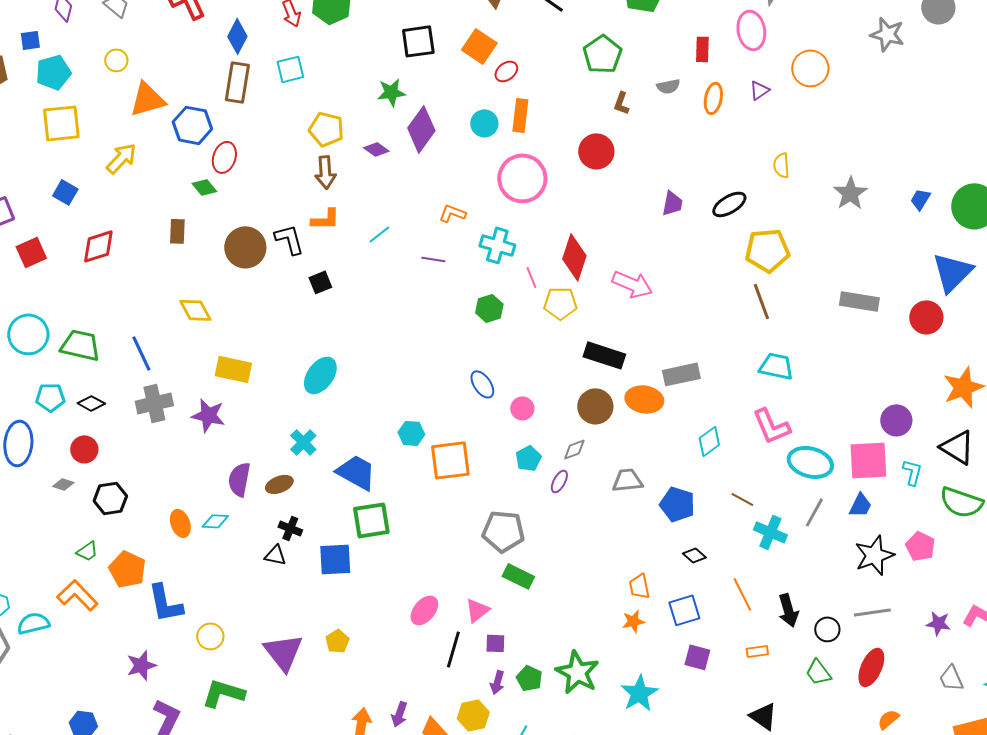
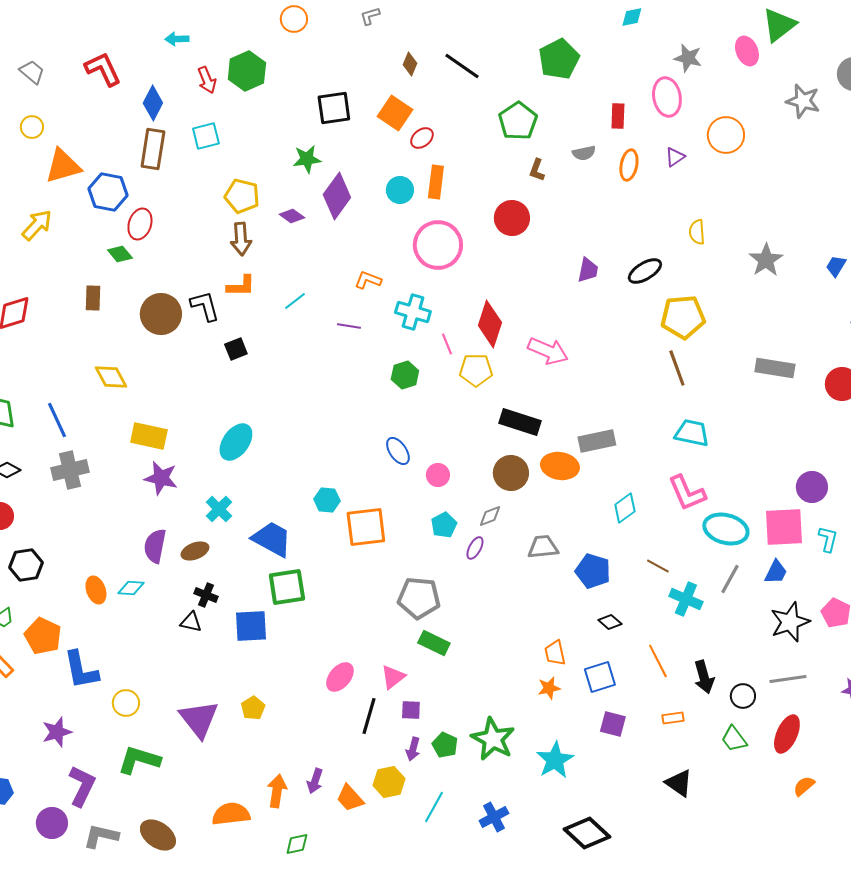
purple star: (208, 415) -> (161, 478), moved

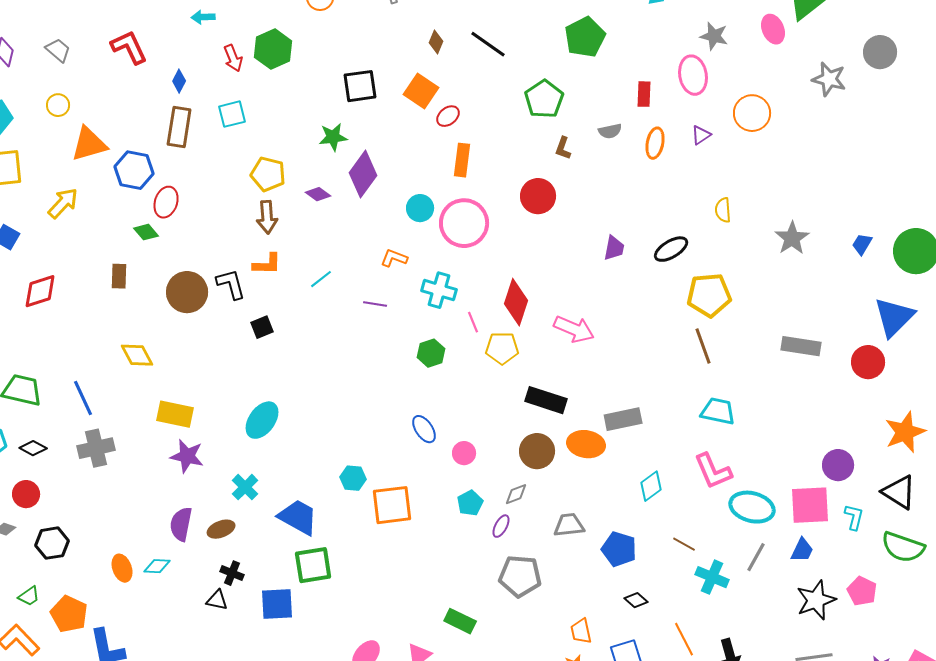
blue diamond: (153, 103) -> (179, 81), size x0.7
cyan circle: (400, 190) -> (420, 208), moved
gray pentagon: (419, 598) -> (520, 576), moved

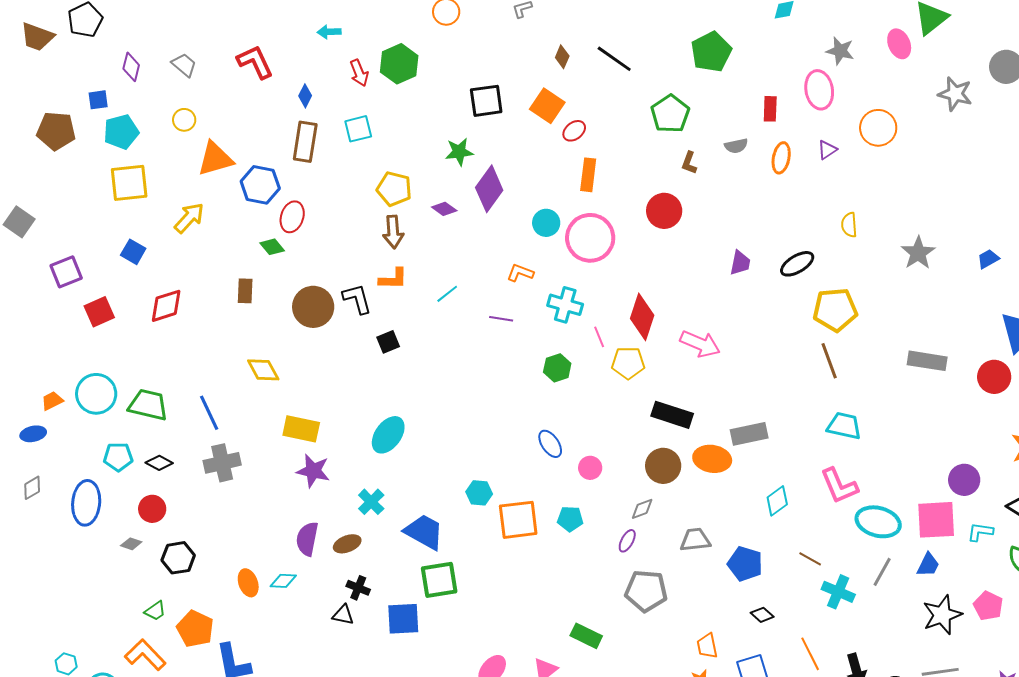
blue trapezoid: (862, 244) -> (988, 259), turned 30
cyan pentagon: (470, 503) -> (570, 519), moved, turned 30
cyan L-shape: (854, 517) -> (980, 532), turned -96

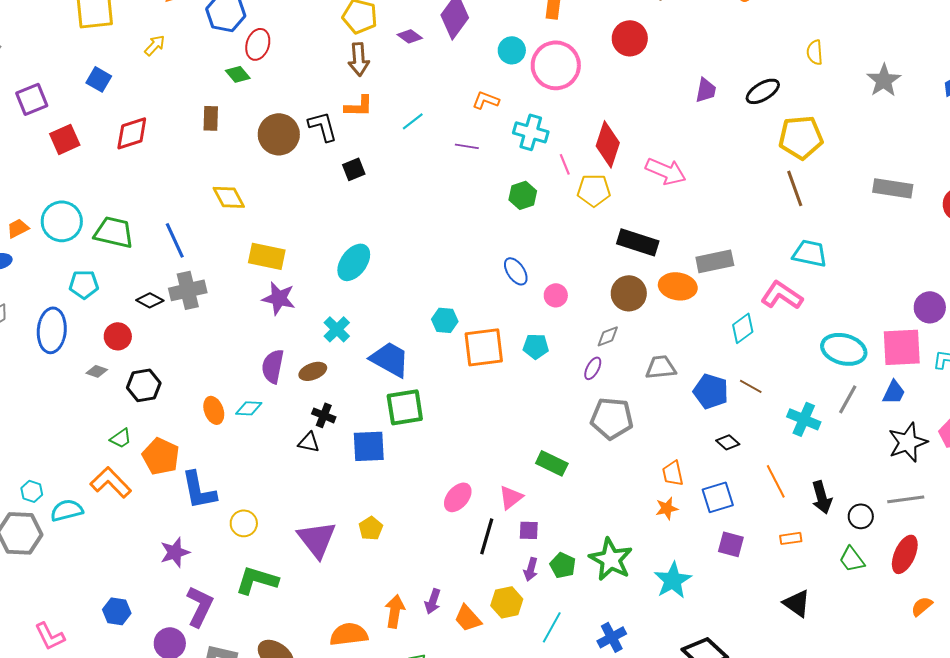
yellow arrow: (189, 218) -> (155, 45), size x0.7
black diamond: (159, 463) -> (150, 300), moved
pink L-shape: (839, 486) -> (782, 295), moved, turned 147
brown line: (810, 559) -> (751, 386), moved

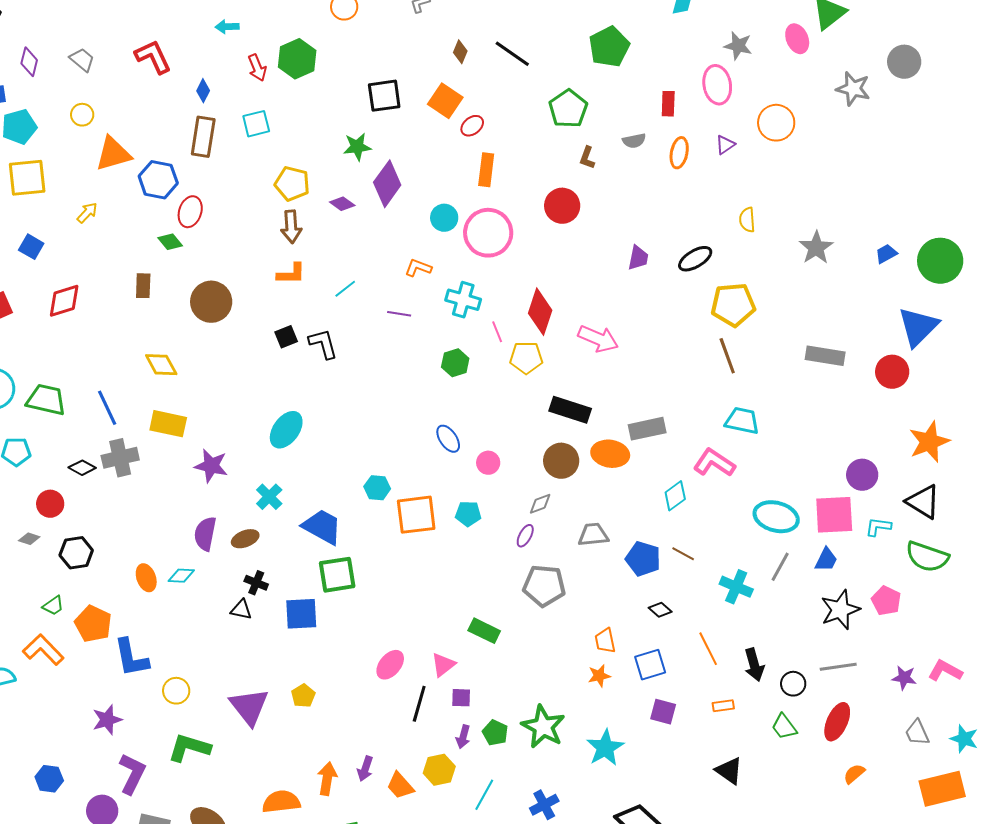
black L-shape: (323, 126) -> (323, 344), moved
yellow rectangle: (267, 256) -> (168, 424), moved

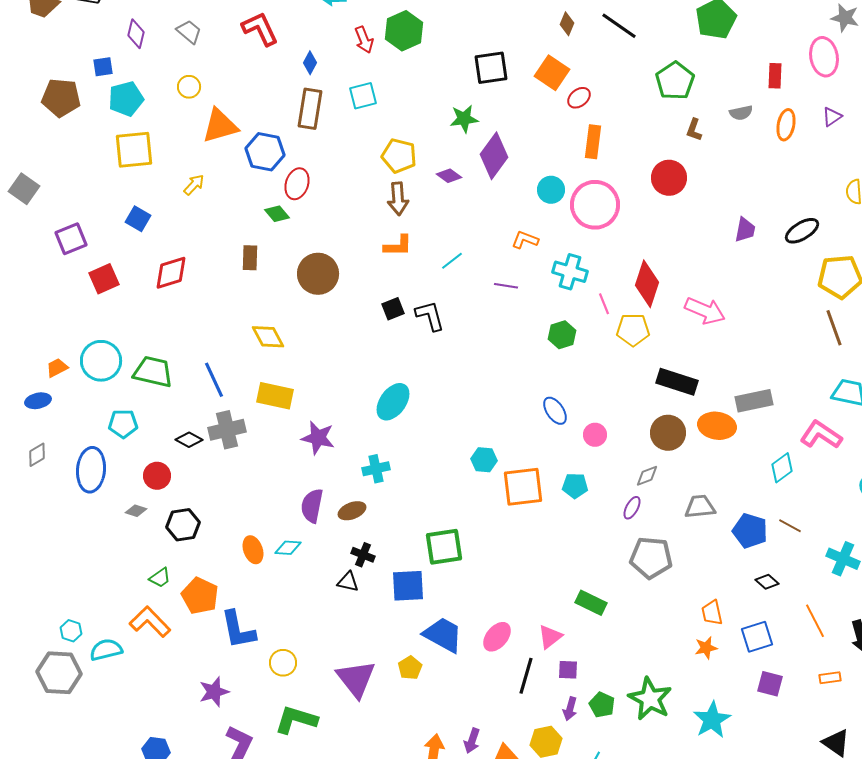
cyan cross: (269, 497) -> (376, 469), turned 32
blue trapezoid: (322, 527) -> (443, 635), moved

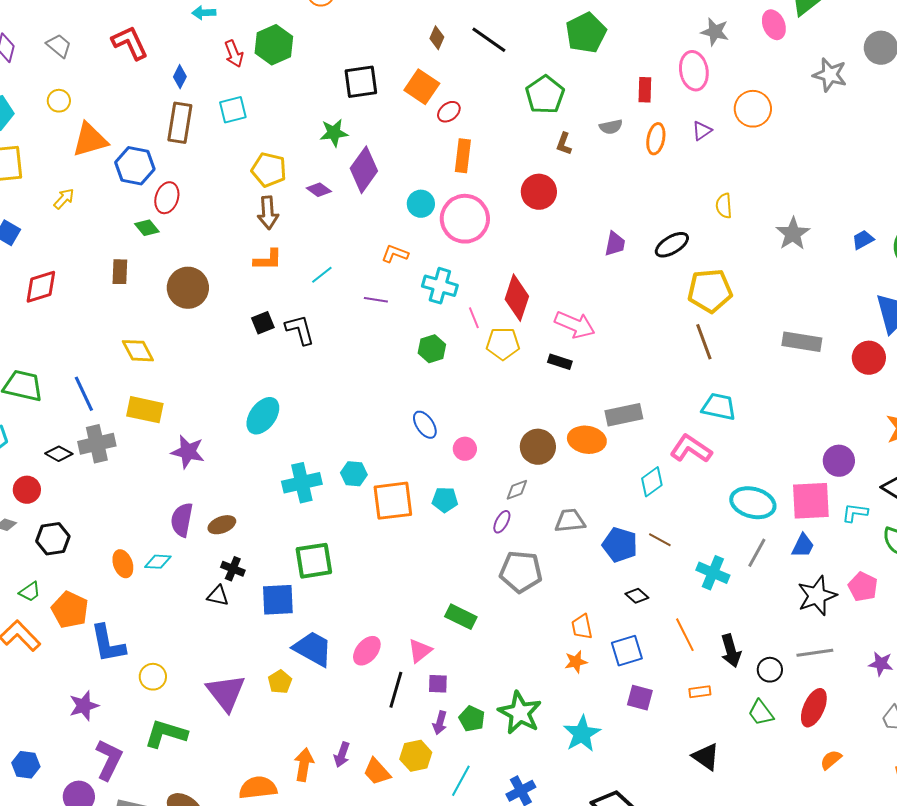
black rectangle: (677, 382) -> (560, 362), moved, size x0.6
cyan cross: (376, 469) -> (302, 483), moved, size x1.4

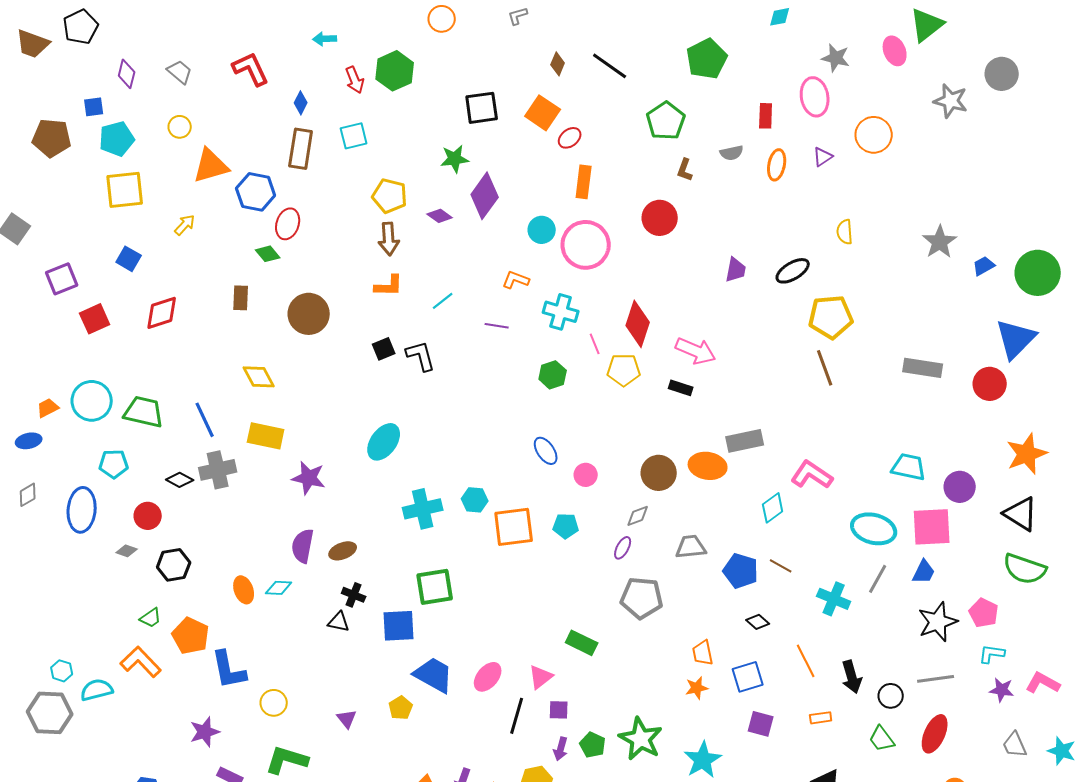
gray star: (793, 234) -> (940, 242), moved
cyan trapezoid: (719, 407) -> (909, 467), moved
cyan L-shape: (855, 513) -> (992, 654), moved
purple triangle: (226, 693) -> (347, 719), size x0.5

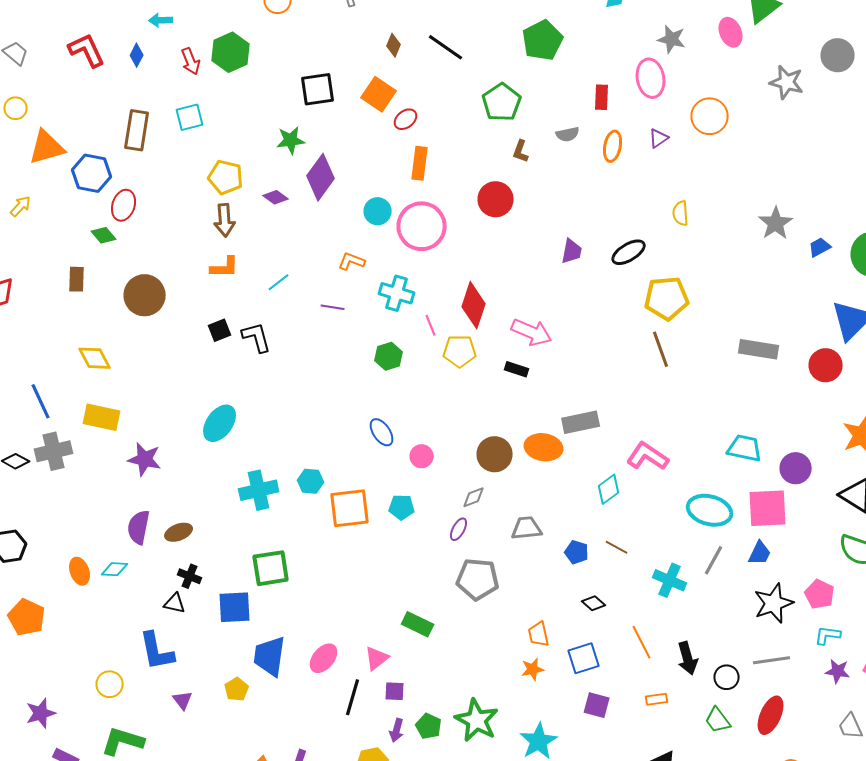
blue diamond: (301, 103) -> (137, 55), moved
blue pentagon: (741, 571) -> (577, 552), size x0.7
blue L-shape: (229, 670) -> (157, 651), moved
blue trapezoid: (434, 675) -> (270, 656), turned -111

